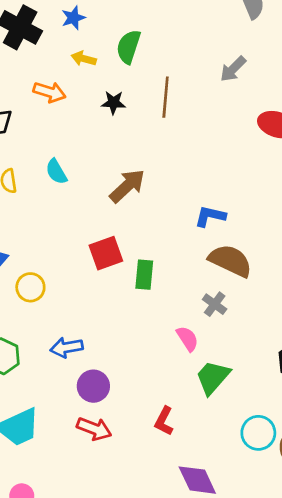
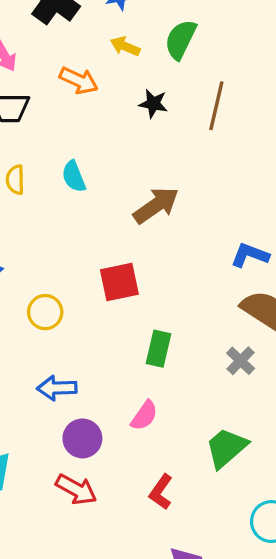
green rectangle: (144, 275) -> (158, 349), moved
yellow circle: (30, 287) -> (45, 312), moved
pink semicircle: (187, 339) -> (144, 416), moved, turned 60

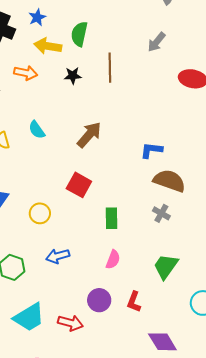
yellow arrow: (125, 46) -> (48, 46), size x1.5
red square: (119, 282) -> (79, 185), turned -35
purple circle: (82, 438) -> (99, 300), moved
red arrow: (76, 489) -> (70, 323), moved

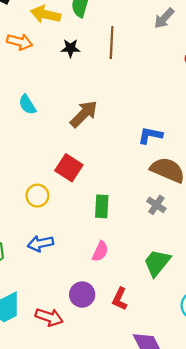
yellow circle: (40, 213) -> (37, 196), moved

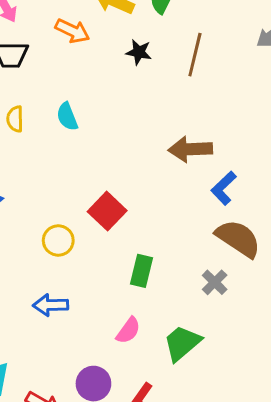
brown arrow: (84, 114) -> (190, 149), moved, turned -148
blue L-shape: (150, 135) -> (224, 188), turned -65
green trapezoid: (157, 263) -> (182, 343), moved

